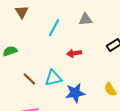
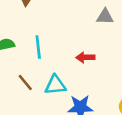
cyan line: (54, 28) -> (38, 47), moved, turned -42

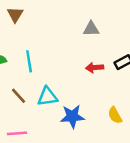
red arrow: (85, 57) -> (95, 68), moved

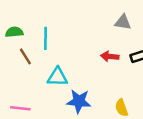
gray triangle: (91, 29) -> (123, 22), moved
brown line: (19, 96) -> (25, 56), moved

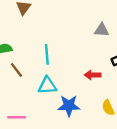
cyan line: (45, 38) -> (47, 54), moved
red arrow: (110, 56) -> (93, 75), moved

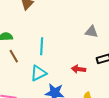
cyan triangle: (47, 86) -> (38, 73), turned -30

